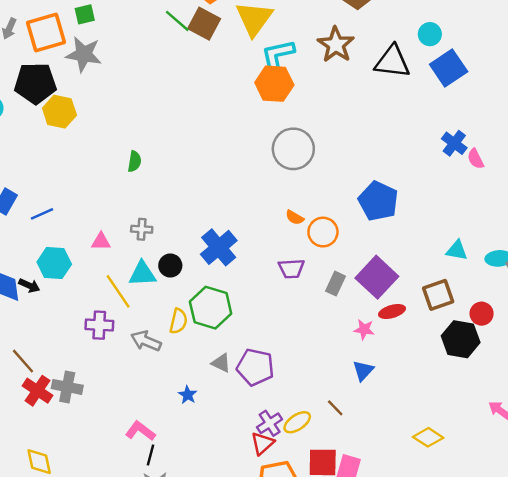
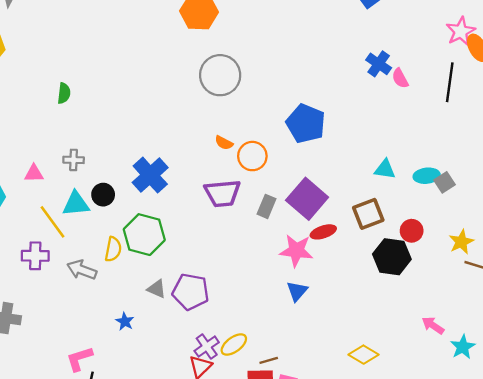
purple trapezoid: (291, 269) -> (222, 193), size x1.4
pink star: (364, 329) -> (296, 251), size x1.6
brown line: (335, 408) -> (269, 360), moved, turned -60
pink L-shape: (140, 431) -> (79, 359), turned -52

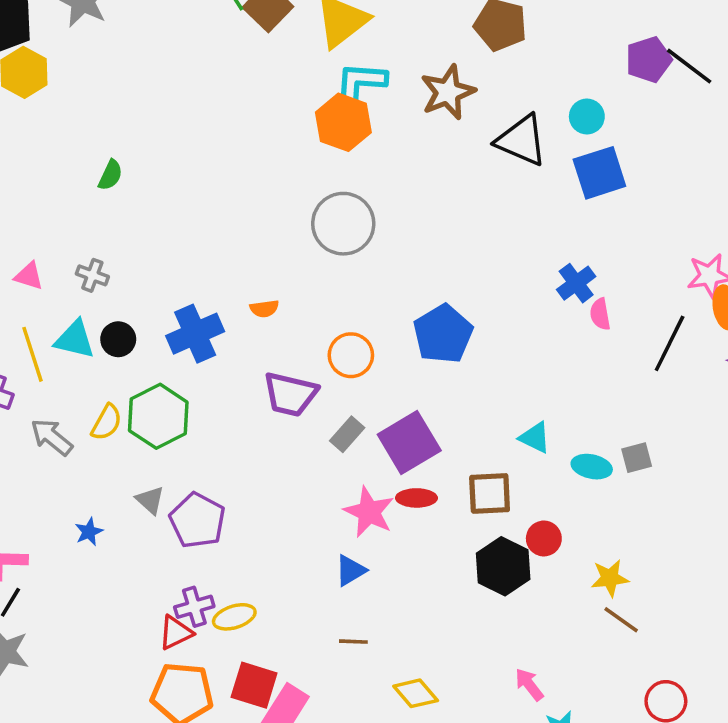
orange semicircle: (224, 143) -> (264, 309), moved, turned -54
gray square: (444, 182) -> (637, 458), moved
brown line: (269, 360) -> (353, 642), moved

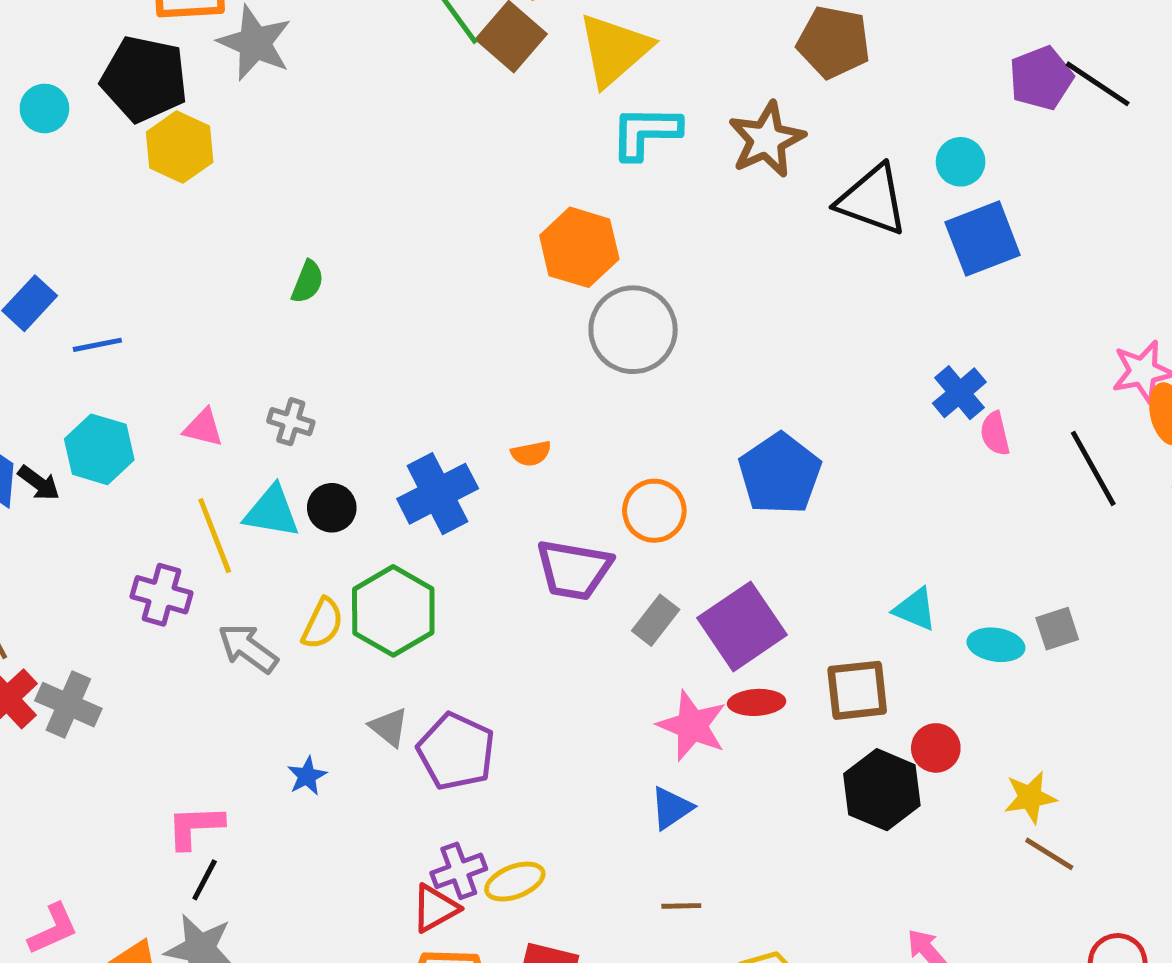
orange hexagon: (343, 122) -> (579, 247), moved
black line: (670, 343) -> (1093, 468), turned -52

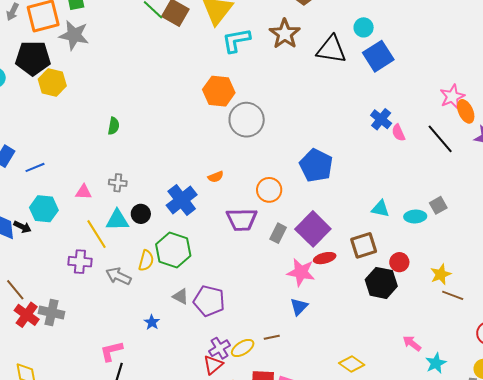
brown line: (681, 906) -> (272, 337), moved

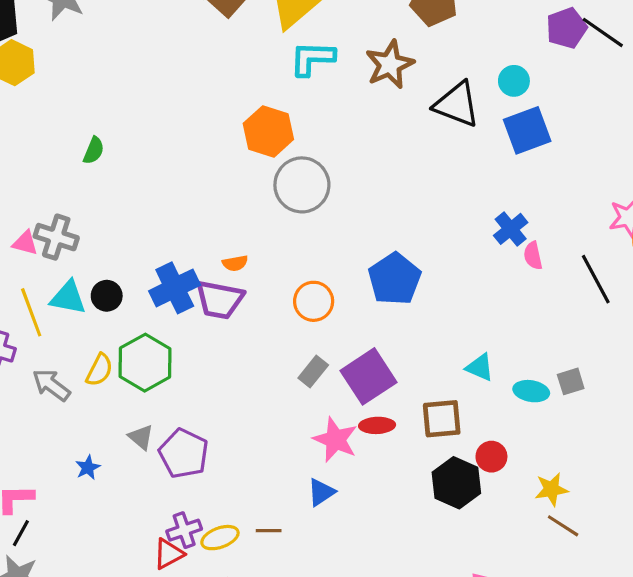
gray cross: (118, 183) -> (56, 237), moved, size x1.5
purple trapezoid: (242, 220) -> (220, 300), moved

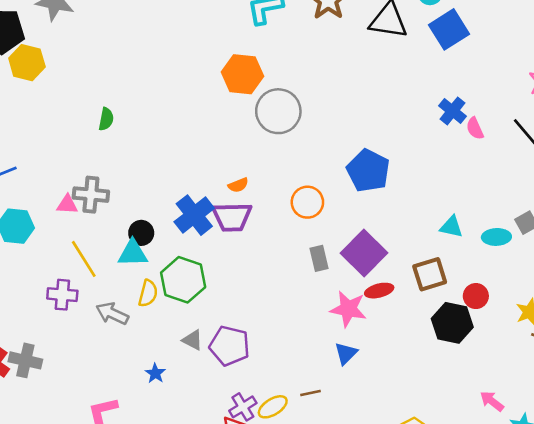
cyan triangle: (68, 298) -> (133, 253), moved
gray rectangle: (313, 371) -> (319, 258), turned -40

